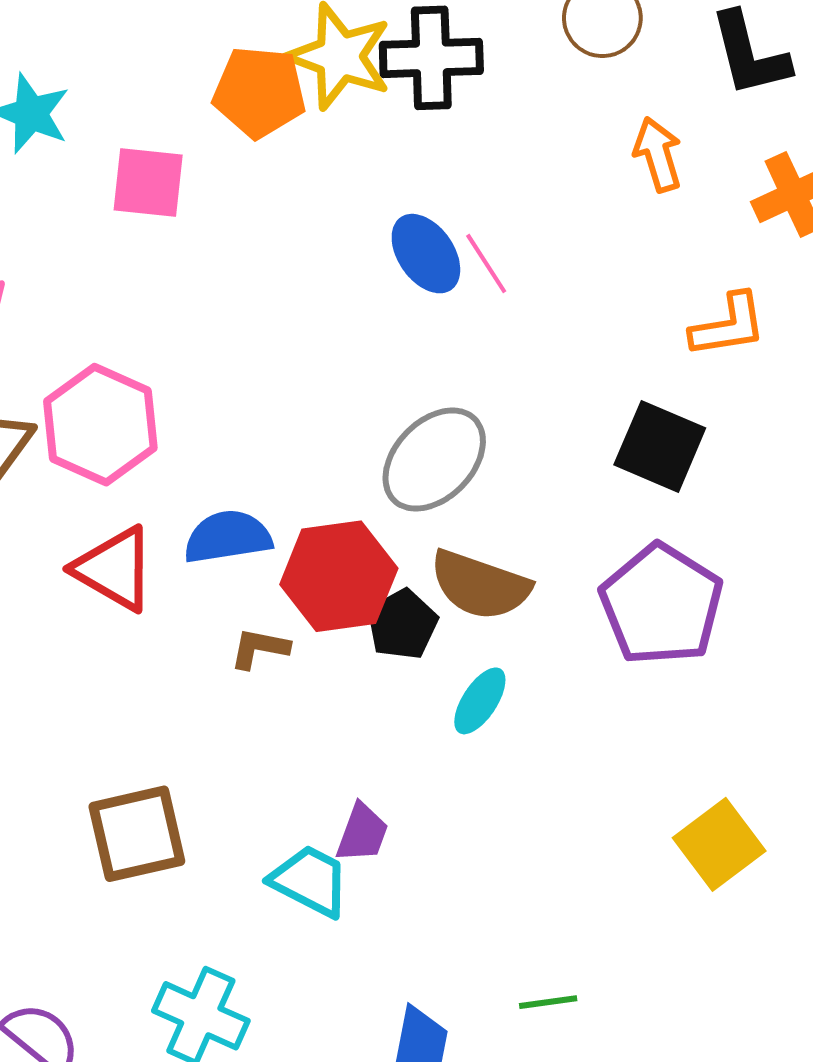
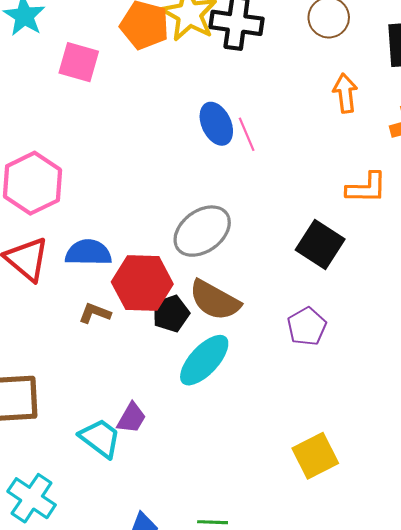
purple pentagon: (661, 605) -> (307, 327), size x0.6
cyan ellipse: (480, 701) -> (204, 360), size x1.6

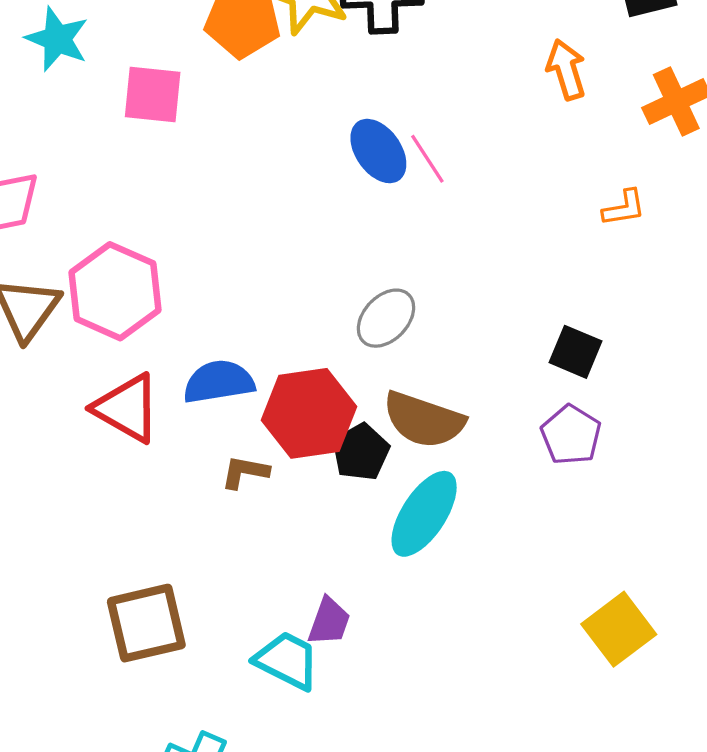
orange L-shape: (366, 188) -> (624, 208), size x0.7
gray ellipse: (202, 231) -> (386, 318), size x0.7
black square: (320, 245) -> (576, 352), moved, size x0.7

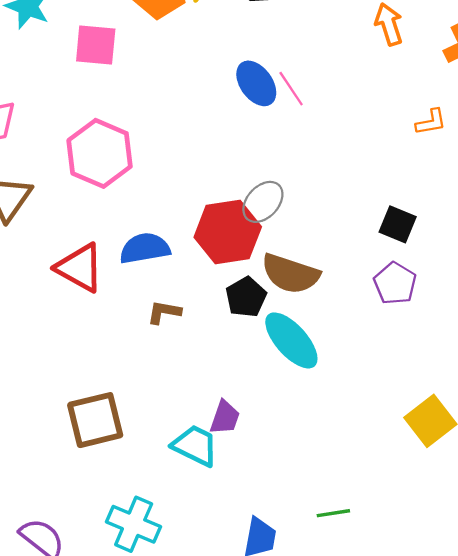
pink hexagon: (115, 291) -> (100, 153), moved
red hexagon: (309, 413) -> (228, 232), moved
cyan ellipse: (424, 514) -> (291, 340), turned -74

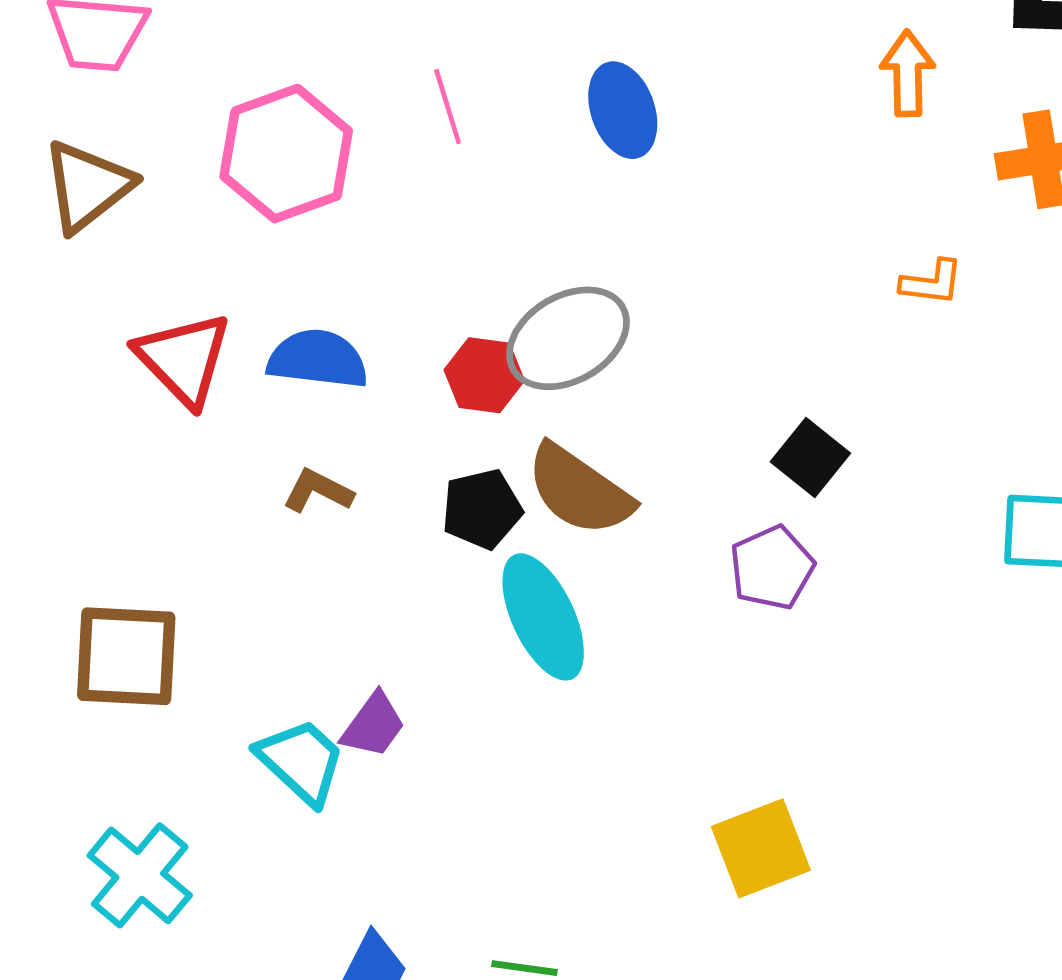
pink line: (291, 89) -> (448, 107), moved
gray ellipse: (263, 202) -> (568, 338), size x1.4
red hexagon: (228, 232) -> (484, 375), size x0.6

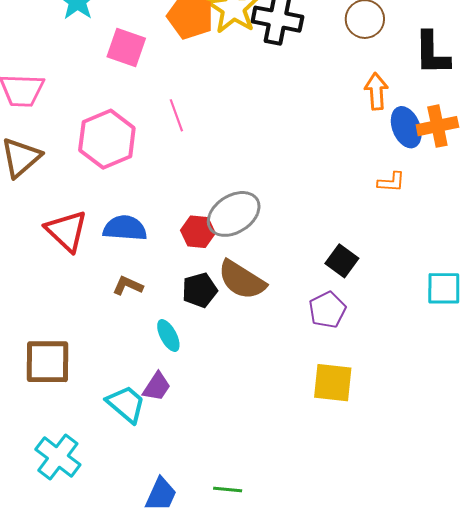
blue ellipse: (623, 110) -> (406, 127), moved
cyan ellipse: (543, 617) -> (168, 336), moved, size x0.6
yellow square: (761, 848) -> (333, 383), moved, turned 30

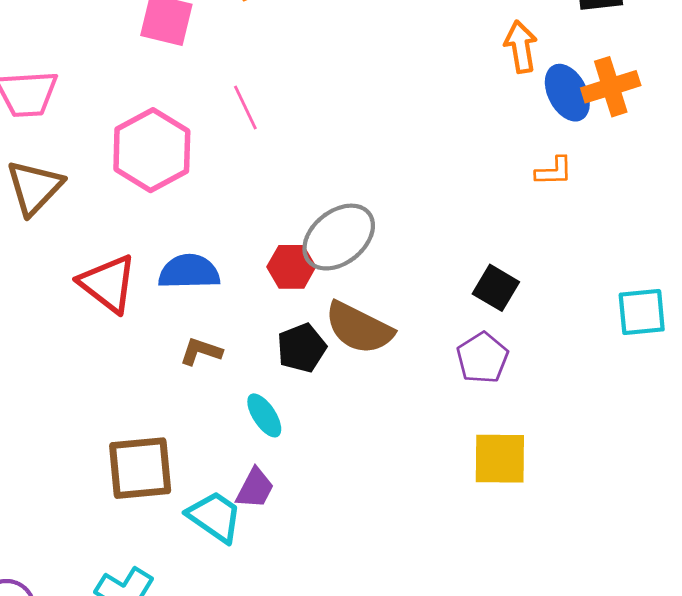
brown square: (47, 362) -> (140, 468), moved

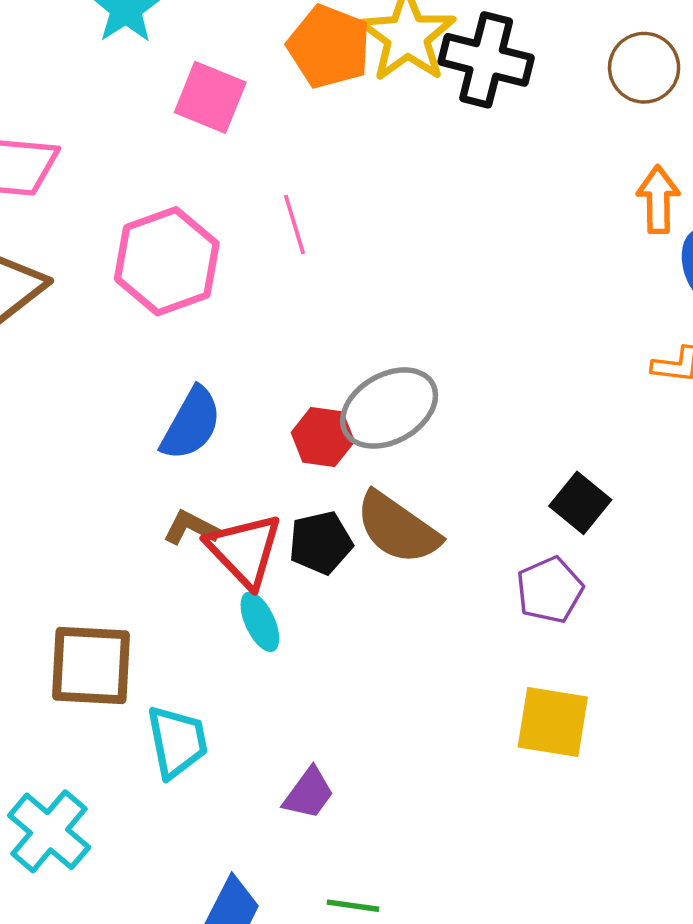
blue semicircle: (189, 272) -> (191, 424), turned 112
red triangle: (108, 283) -> (244, 550), moved
purple trapezoid: (255, 488) -> (309, 793), moved
cyan trapezoid: (215, 517) -> (177, 742), turned 36

